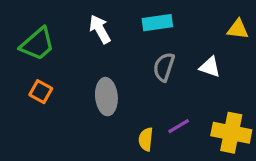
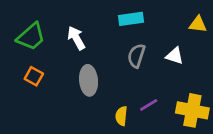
white arrow: (100, 29) -> (76, 38), moved

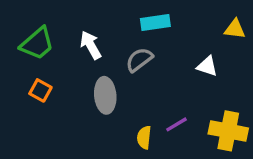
gray semicircle: (136, 56) -> (139, 60), moved, turned 35

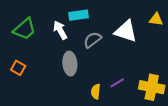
cyan rectangle: (155, 22) -> (78, 15), moved
white triangle: (207, 66) -> (126, 31), moved, size x1.6
orange square: (40, 90) -> (18, 68), moved

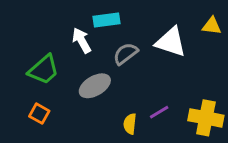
green trapezoid: (25, 29) -> (44, 70), moved
gray ellipse: (70, 64) -> (95, 86), turned 65
orange square: (18, 68) -> (39, 114), moved

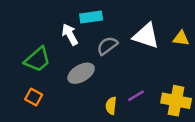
yellow triangle: (212, 26) -> (181, 38), moved

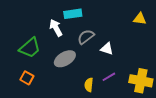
white triangle: (146, 36) -> (107, 49), moved, size x0.6
yellow triangle: (181, 38) -> (140, 19), moved

